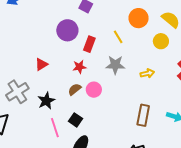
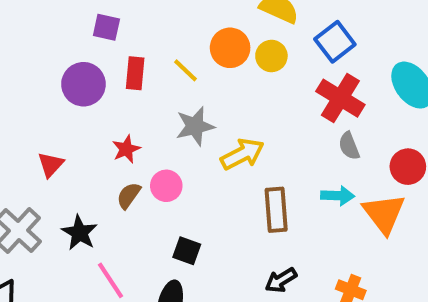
orange circle: (139, 18) -> (230, 48), moved
red rectangle: (89, 44) -> (135, 73), moved
yellow arrow: (147, 73) -> (242, 154), moved, size x1.5
black square: (75, 120) -> (187, 251), moved

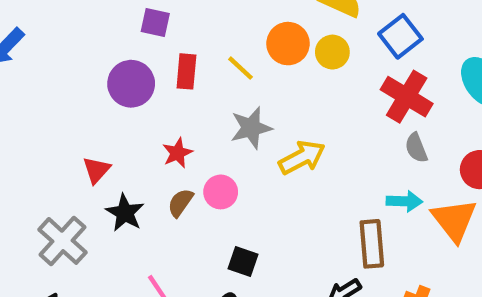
brown rectangle: (276, 210) -> (372, 244), moved
black star: (80, 233) -> (125, 213), moved

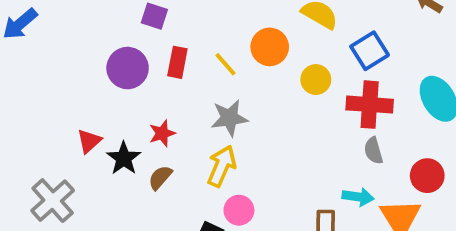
yellow circle: (332, 52) -> (316, 80), moved
red cross: (407, 97) -> (370, 105), turned -33
yellow arrow: (302, 157) -> (222, 166), moved, turned -45
pink circle: (221, 192) -> (239, 210), moved
black star: (125, 213) -> (124, 158), moved

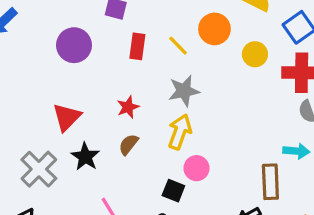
purple circle: (128, 68) -> (74, 45), moved
red triangle: (89, 141) -> (67, 117), size x1.4
black star: (124, 158) -> (85, 157), moved

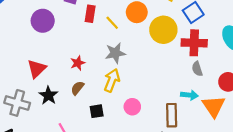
red rectangle: (137, 46) -> (90, 14), moved
yellow circle: (255, 54) -> (163, 30), size x1.6
pink circle: (196, 168) -> (132, 107), moved
gray cross: (39, 169) -> (17, 103), turned -30
black square: (173, 191) -> (97, 111), moved, turned -32

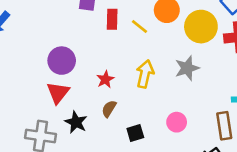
purple circle: (43, 21) -> (62, 61), moved
gray star: (115, 53) -> (187, 68), moved
yellow arrow: (112, 80) -> (145, 74), moved

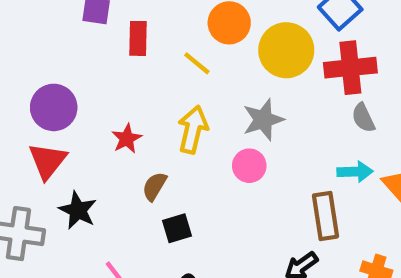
yellow line: (140, 26) -> (197, 63), moved
brown semicircle: (109, 109) -> (154, 186), moved
pink circle: (177, 122) -> (249, 166), moved

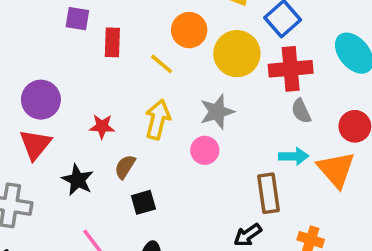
red star: (127, 139) -> (102, 126), turned 30
black star: (78, 210) -> (78, 180), moved

